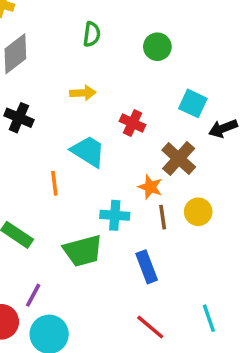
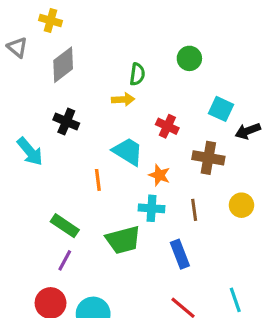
green semicircle: (92, 34) -> (137, 74), moved
brown cross: (179, 159) -> (208, 158), turned -32
orange star: (150, 187) -> (159, 175), moved
yellow circle: (198, 212) -> (241, 205), moved
purple line: (33, 295) -> (65, 260), moved

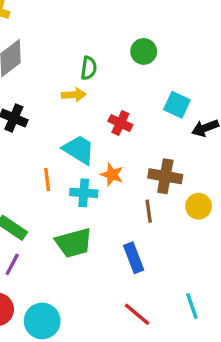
brown cross: (208, 158) -> (165, 176), moved
cyan cross: (152, 208) -> (84, 193), moved

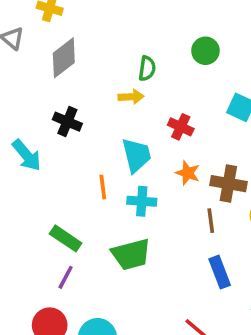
cyan trapezoid: (79, 150) -> (136, 155), turned 44
orange star: (112, 175) -> (188, 173), moved
blue rectangle: (134, 258) -> (220, 272), moved

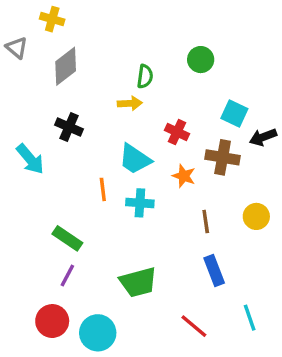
cyan trapezoid: (136, 155) -> (135, 159), turned 138
brown cross: (228, 184) -> (223, 157), moved
green trapezoid: (131, 254) -> (138, 282), moved

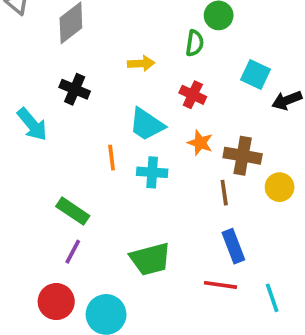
green semicircle: (145, 76) -> (195, 43), moved
brown cross: (223, 157) -> (243, 156), moved
red line: (194, 326) -> (220, 285), moved, turned -32

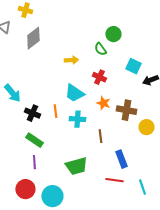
green semicircle: (195, 43) -> (100, 49), turned 136
black cross: (75, 89) -> (32, 113), moved
brown line: (224, 193) -> (100, 136), moved
purple line: (73, 252) -> (34, 162), turned -32

